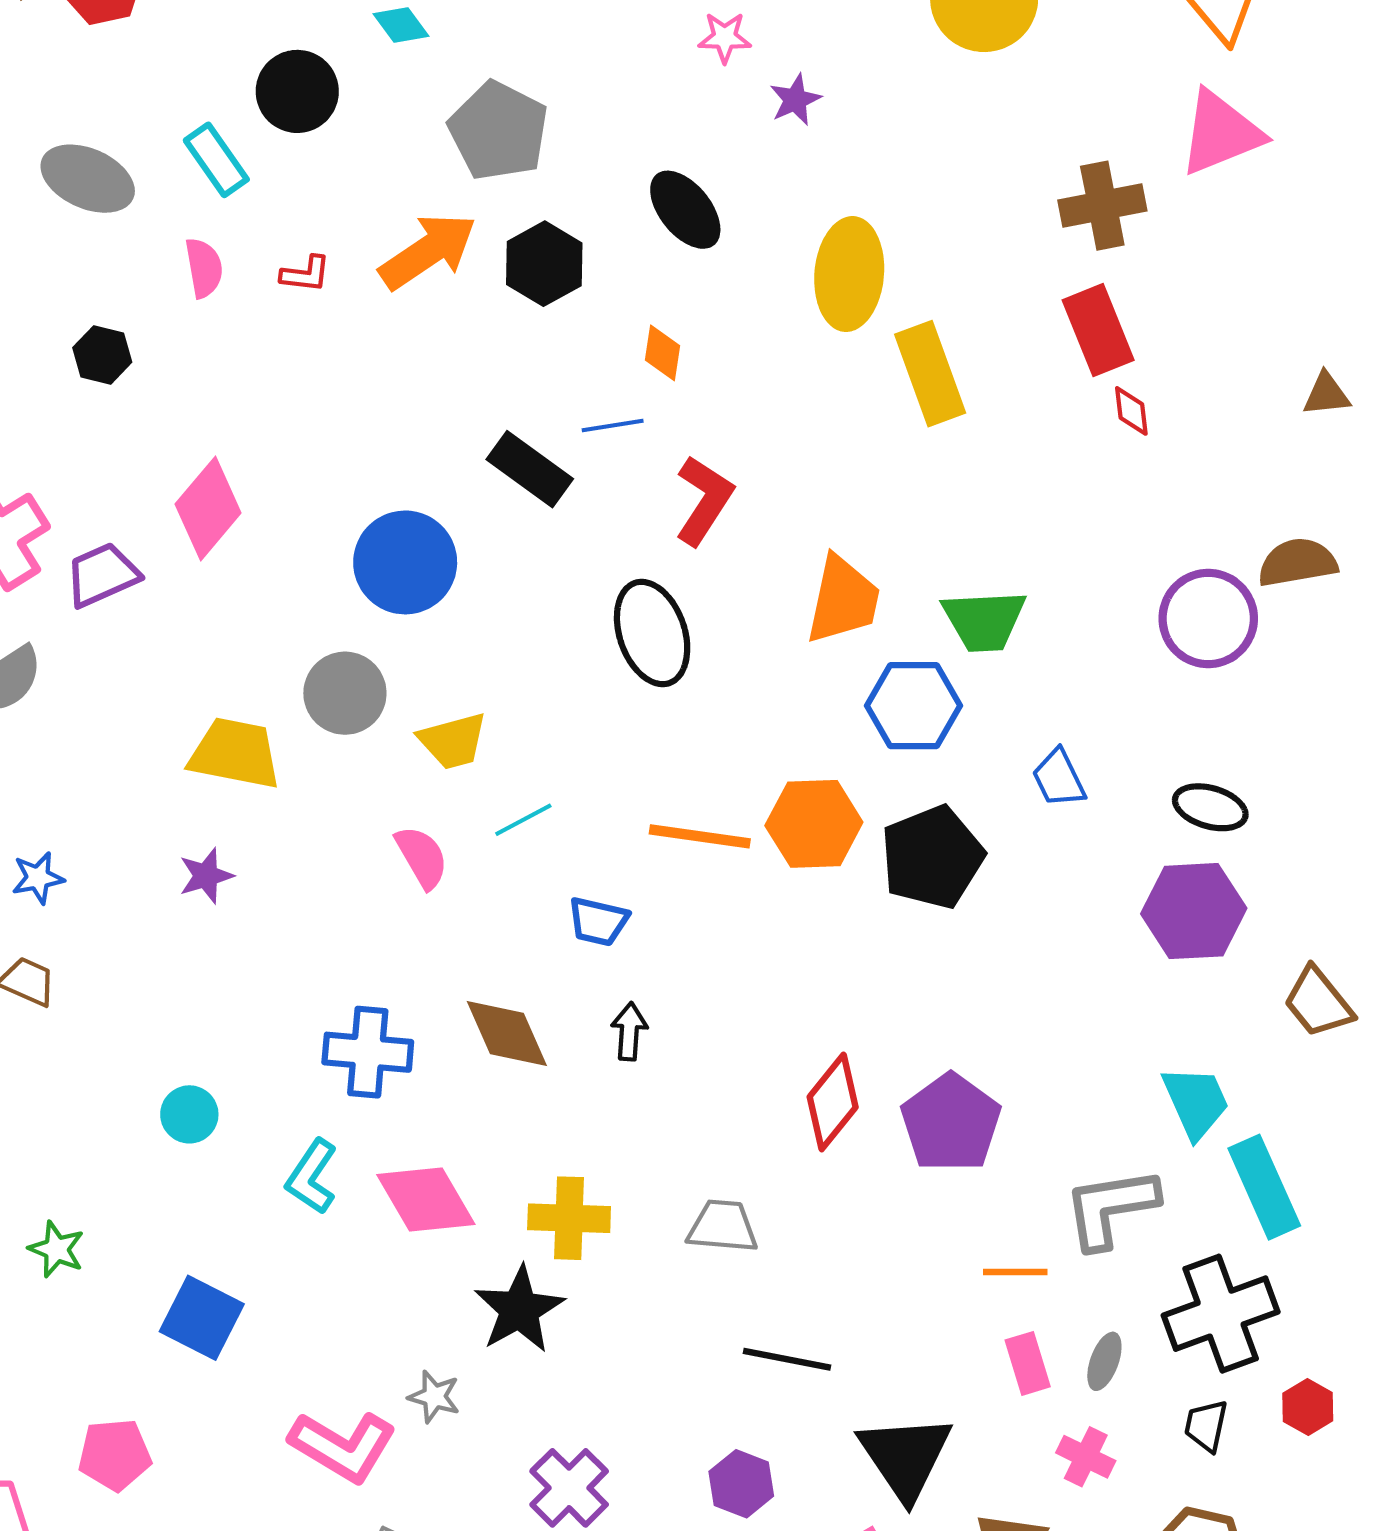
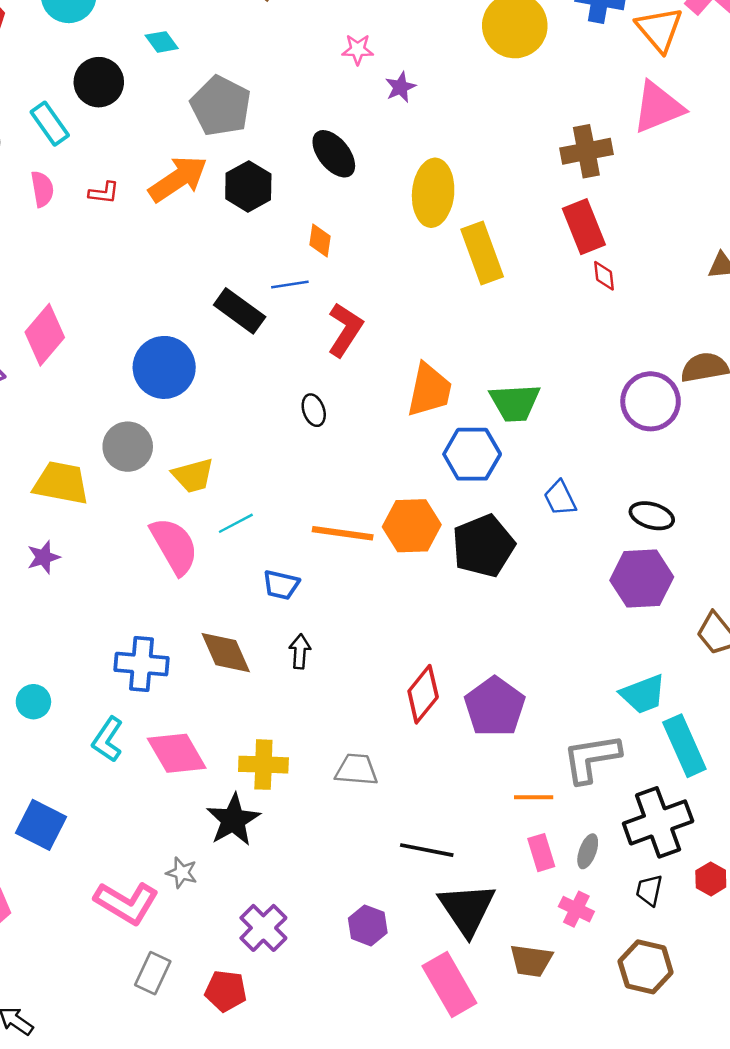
black ellipse: (652, 633) -> (314, 410), size x0.5
pink semicircle: (422, 857) -> (174, 546), size x1.5
cyan trapezoid: (1196, 1102) -> (643, 694), turned 93
black line: (787, 1359) -> (427, 850), moved

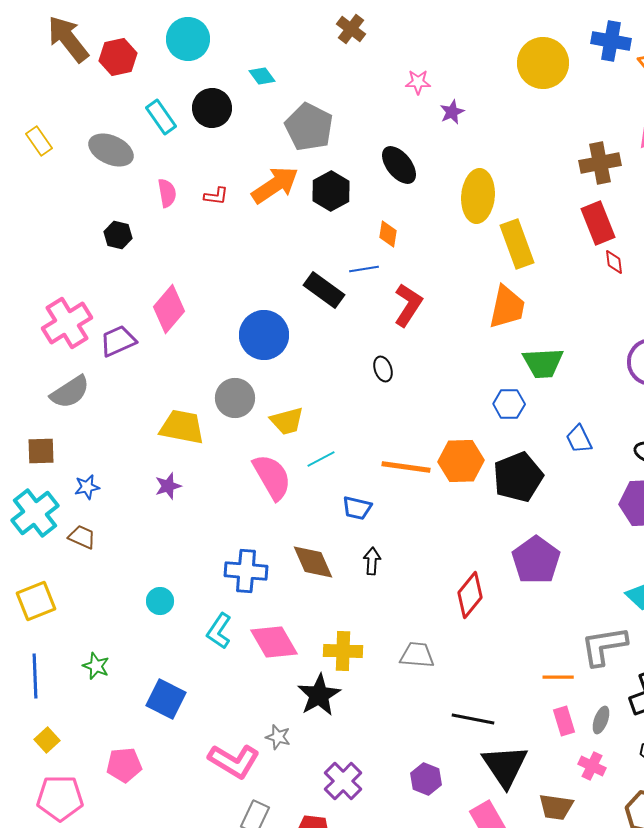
cyan rectangle: (50, 124) -> (161, 117), moved
orange trapezoid: (429, 390) -> (507, 307), moved
blue hexagon: (472, 454) -> (509, 404), size x0.7
purple pentagon: (495, 707) -> (536, 560), moved

